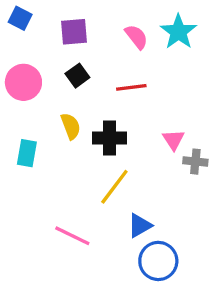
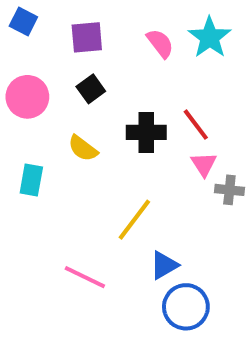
red line: (131, 87) -> (196, 125), moved, turned 60
yellow semicircle: (71, 126) -> (83, 148), turned 148
black cross: (109, 138) -> (146, 132), moved

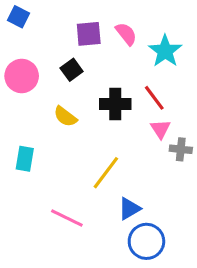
purple square: (87, 37) -> (89, 34), moved
cyan star: (210, 37) -> (165, 51), moved
cyan rectangle: (31, 180) -> (25, 159), moved

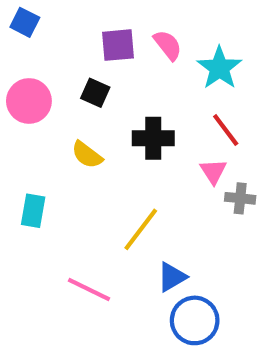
black square: (72, 70) -> (95, 93), turned -30
red line: (154, 98) -> (226, 130), moved

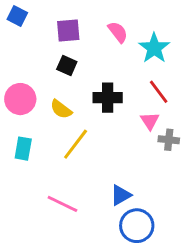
purple square: (118, 45) -> (68, 31), moved
pink circle: (29, 101) -> (20, 99), moved
yellow line: (141, 229) -> (76, 144), moved

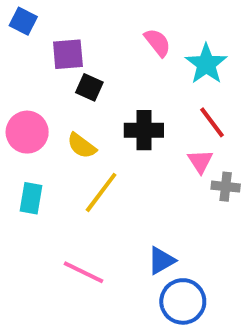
purple square: (68, 31) -> (68, 54), moved

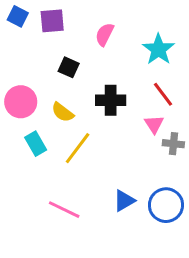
pink semicircle: (158, 43) -> (105, 34), moved, turned -115
purple square: (68, 54) -> (52, 21), moved
cyan rectangle: (31, 198) -> (36, 144), moved, turned -40
blue circle: (183, 301) -> (166, 205), moved

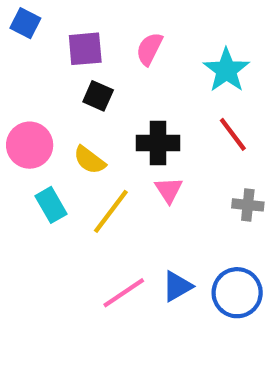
purple square: (52, 21) -> (85, 49), moved
pink triangle: (154, 124) -> (169, 190), moved
pink line: (64, 210) -> (124, 293), moved, turned -60

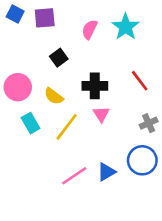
purple square: (85, 49) -> (45, 18), moved
cyan star: (226, 70) -> (126, 27), moved
black square: (98, 96) -> (59, 58), turned 30
gray cross: (248, 205) -> (149, 123), turned -30
blue circle: (237, 293) -> (142, 160), moved

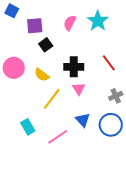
purple square: (45, 18) -> (35, 26), moved
cyan rectangle: (31, 123) -> (28, 127), moved
blue triangle: (106, 172) -> (83, 120), moved, turned -42

